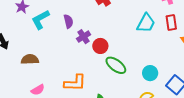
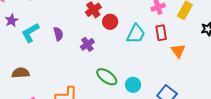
purple cross: (83, 37) -> (87, 44), moved
red circle: (100, 46) -> (110, 22), moved
cyan circle: (150, 73) -> (133, 85), moved

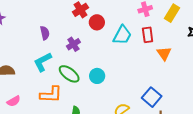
cyan L-shape: (30, 33) -> (43, 62), moved
green ellipse: (107, 77) -> (69, 74), moved
cyan circle: (133, 85) -> (97, 76), moved

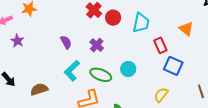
red rectangle: (148, 35) -> (160, 45), moved
blue square: (152, 97) -> (173, 66), moved

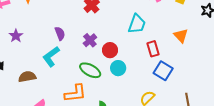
red circle: (113, 18) -> (110, 50), moved
purple star: (17, 41) -> (16, 36), moved
cyan L-shape: (72, 71) -> (51, 57), moved

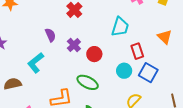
purple semicircle: (60, 33) -> (50, 35), moved
cyan circle: (118, 68) -> (124, 71), moved
green ellipse: (90, 70) -> (88, 82), moved

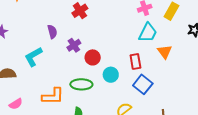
cyan trapezoid: (120, 27) -> (148, 33), moved
cyan circle: (124, 71) -> (111, 75), moved
green ellipse: (88, 82) -> (81, 84), turned -35

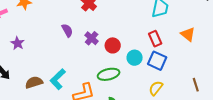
orange triangle: (165, 52) -> (188, 34), moved
cyan L-shape: (33, 57) -> (58, 79), moved
blue square: (143, 84) -> (157, 61), moved

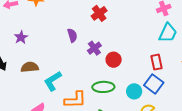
cyan circle: (135, 58) -> (134, 91), moved
brown semicircle: (34, 82) -> (30, 67), moved

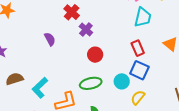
purple cross: (94, 48) -> (86, 30), moved

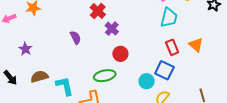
red rectangle: (138, 48) -> (172, 47), moved
green ellipse: (91, 83) -> (105, 76), moved
cyan L-shape: (40, 88) -> (65, 86), turned 120

